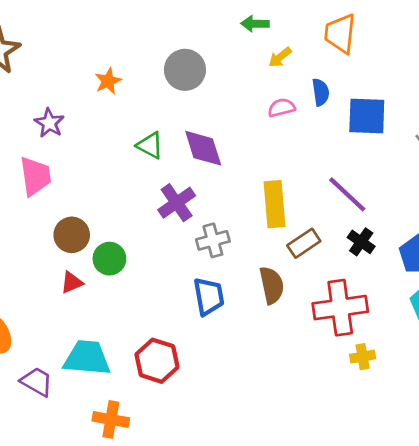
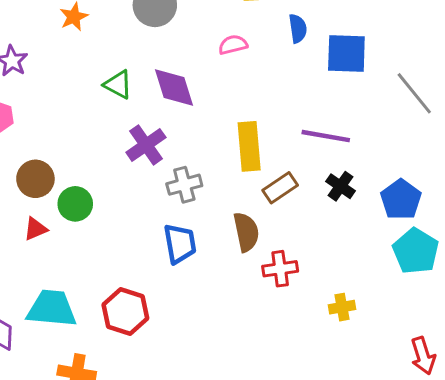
pink semicircle: (281, 108) -> (233, 45), moved
purple line: (347, 194) -> (326, 136), turned -33
red cross: (340, 308) -> (280, 269), moved, size x0.6

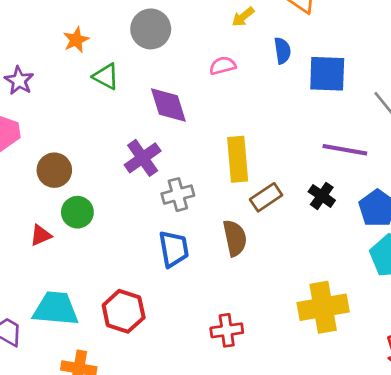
green triangle: (118, 85) -> (106, 76), moved
purple line: (326, 136) -> (345, 150), moved
brown circle: (35, 179) -> (54, 170), moved
red cross: (280, 269) -> (227, 330), moved
yellow cross: (342, 307) -> (323, 307), size x2.0

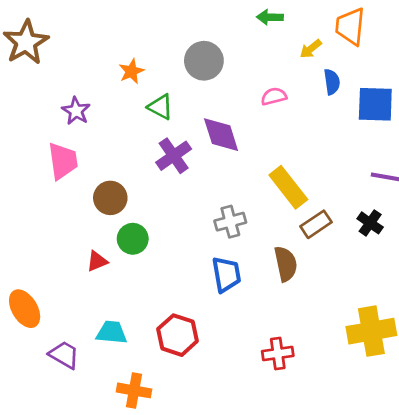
yellow arrow: (243, 17) -> (311, 49), moved
purple cross: (143, 158) -> (174, 156), moved
yellow rectangle: (238, 159) -> (288, 187), turned -33
cyan trapezoid: (56, 309) -> (112, 332), size x0.7

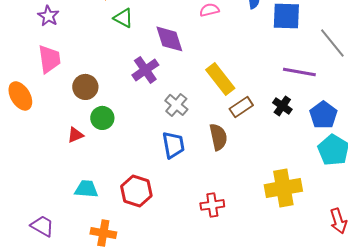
purple star: (76, 111) -> (48, 16), moved
purple cross: (174, 156) -> (145, 70), moved
gray cross: (230, 222) -> (176, 105), turned -35
orange ellipse: (25, 309) -> (20, 96), moved
purple trapezoid: (64, 355) -> (42, 226), moved

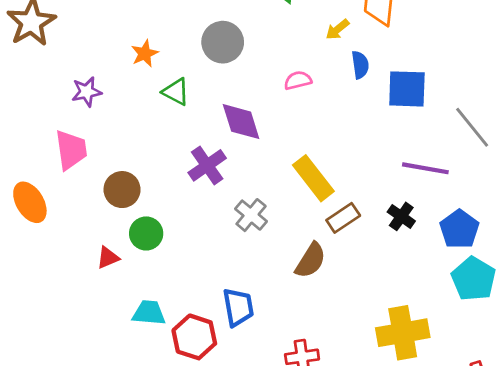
purple star: (48, 16) -> (87, 92), moved, turned 30
brown semicircle: (218, 137) -> (311, 260), turned 44
blue trapezoid: (173, 145) -> (238, 307), moved
cyan trapezoid: (86, 189) -> (149, 313), moved

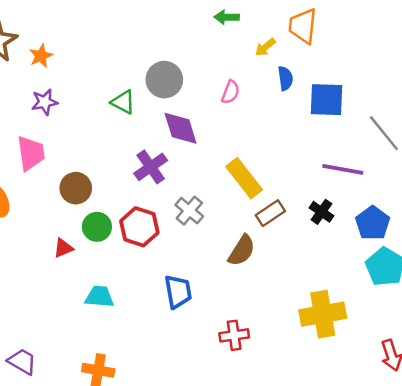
gray circle: (223, 42) -> (164, 80), moved
orange star: (145, 53) -> (41, 56), moved
pink semicircle: (298, 80) -> (230, 92), turned 125
red hexagon: (194, 337) -> (139, 227), moved

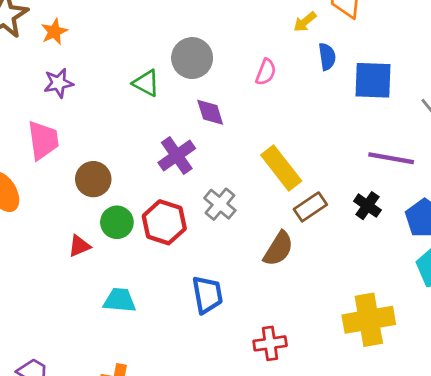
purple diamond: (181, 128) -> (210, 112), size x0.7

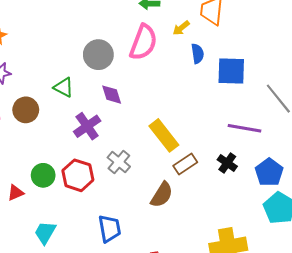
pink semicircle: (266, 72) -> (143, 42), moved, size x1.8
green triangle: (146, 83) -> (64, 87), moved
brown circle: (93, 179) -> (26, 110), moved
cyan trapezoid: (120, 300) -> (45, 233), turned -65

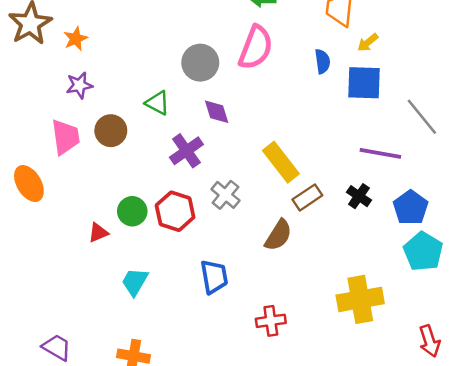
yellow arrow: (181, 28) -> (368, 42), moved

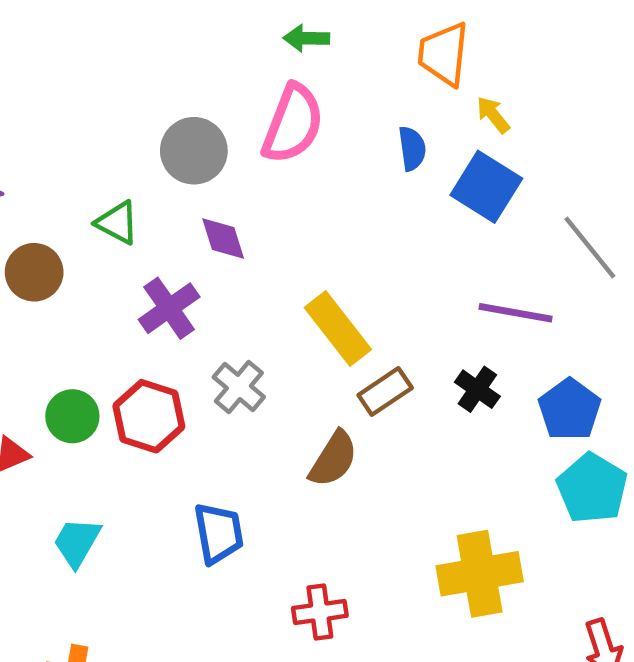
yellow arrow: (368, 42) -> (493, 115), turned 90
blue square: (364, 83) -> (486, 187), turned 30

